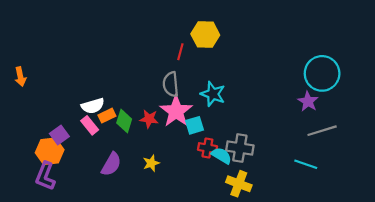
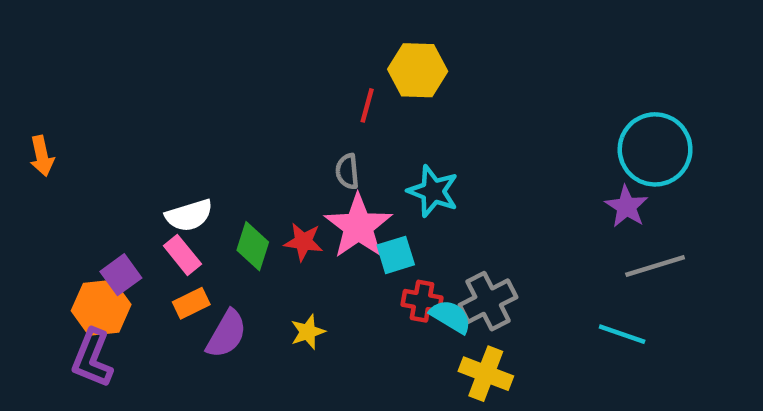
gray semicircle: (171, 84) -> (347, 171), size x0.7
orange rectangle: (107, 116) -> (191, 303), moved
gray cross: (240, 148) -> (488, 301), turned -36

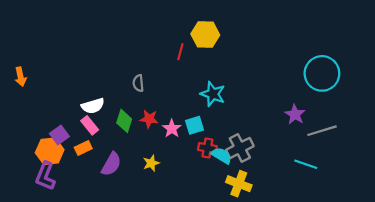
gray semicircle: (347, 171) -> (138, 83), moved
purple star: (626, 207) -> (295, 114), moved
pink star: (358, 226) -> (172, 129), moved, size x0.6
orange rectangle: (191, 303) -> (83, 148), moved

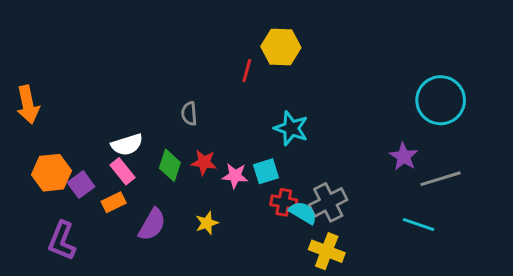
orange arrow: (21, 77) -> (28, 105), size x1.4
pink star: (172, 129) -> (235, 176), turned -30
orange hexagon: (50, 151) -> (52, 173), moved

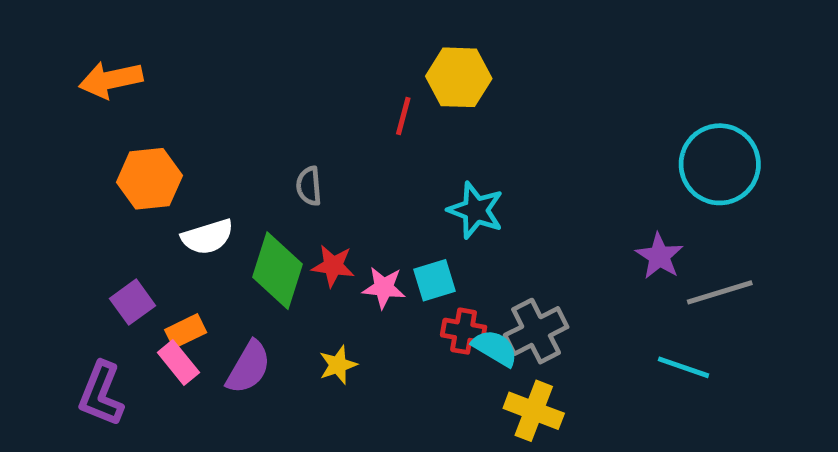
orange arrow: (28, 105) -> (111, 80), moved, turned 90
green diamond: (170, 165) -> (278, 271), size x1.4
pink rectangle: (123, 171) -> (178, 362), moved
orange hexagon: (52, 173) -> (149, 179), moved

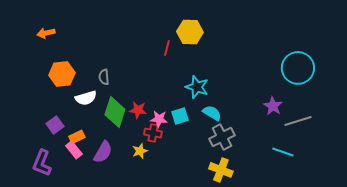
orange arrow: (111, 80) -> (46, 33), size x0.7
gray semicircle: (309, 186) -> (104, 77), moved
red cross: (464, 331) -> (153, 133), moved
cyan semicircle: (495, 348) -> (212, 113), moved

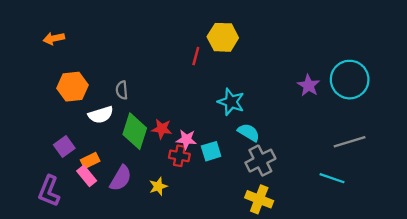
purple star: (273, 106) -> (309, 85), moved
cyan square: (180, 116) -> (211, 151), moved
yellow star: (140, 151) -> (158, 186), moved

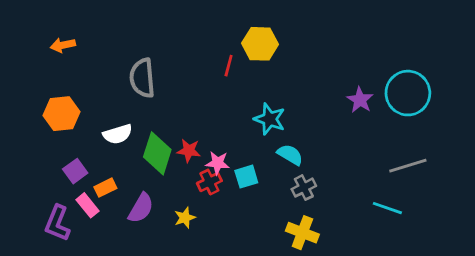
orange hexagon: (73, 87) -> (61, 114), moved
gray semicircle: (122, 90) -> (142, 78), moved, size x1.8
red cross: (179, 156) -> (209, 182), turned -36
gray cross: (260, 161) -> (304, 188), size x0.7
pink rectangle: (87, 176) -> (88, 205), moved

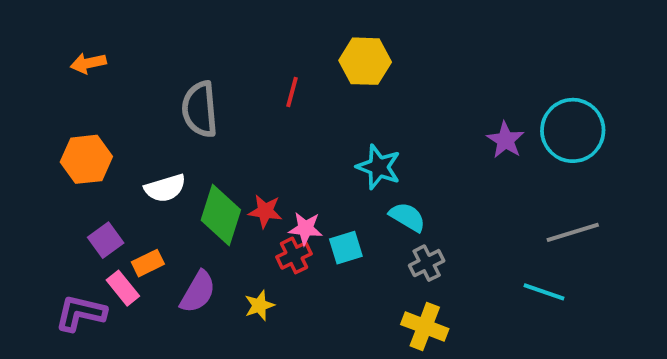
red line: (229, 66) -> (292, 92), moved
purple L-shape: (57, 223) -> (81, 313), turned 81

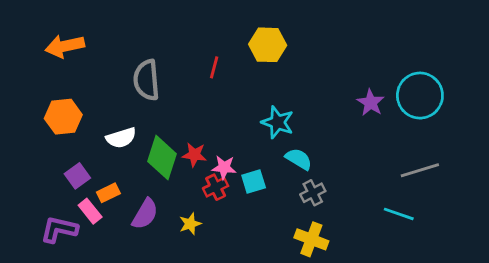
orange arrow: (88, 63) -> (65, 46), size x1.5

